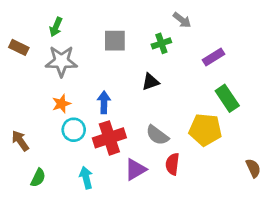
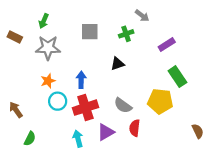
cyan arrow: (86, 178) -> (78, 139), moved

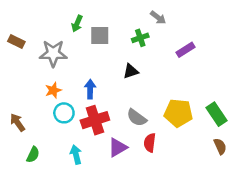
green arrow: (44, 21) -> (77, 24), moved
green rectangle: (177, 77) -> (217, 114), moved
cyan arrow: (78, 139) -> (76, 155), moved

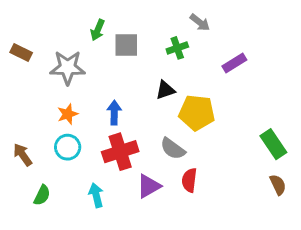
cyan circle: (64, 113) -> (68, 147), moved
yellow pentagon: (178, 113) -> (197, 113), moved

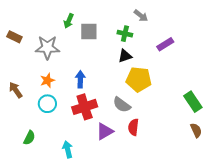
green cross: (177, 48) -> (125, 34), turned 32
black triangle: (165, 90) -> (125, 56), moved
brown arrow: (23, 155) -> (16, 90), moved
cyan arrow: (96, 195) -> (68, 149), moved

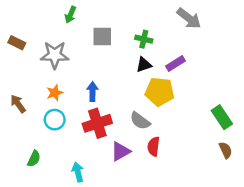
gray arrow: (141, 16) -> (189, 18), moved, size x1.5
green arrow: (69, 21) -> (71, 15), moved
purple rectangle: (165, 44) -> (175, 63), moved

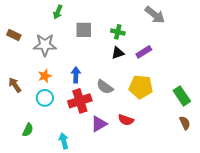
yellow pentagon: (160, 92) -> (141, 87), moved
gray semicircle: (140, 121) -> (105, 87), moved
red semicircle: (154, 146) -> (126, 120), turned -77

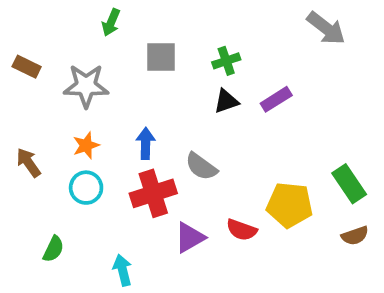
gray arrow: (155, 15) -> (326, 28), moved
green cross: (118, 32) -> (226, 61), turned -32
yellow pentagon: (141, 87) -> (290, 205), moved
brown semicircle: (185, 123) -> (355, 236), turned 96

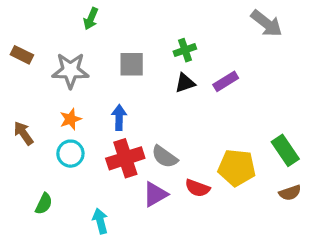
gray square: (161, 57) -> (132, 64), moved
gray semicircle: (201, 166) -> (165, 157), moved

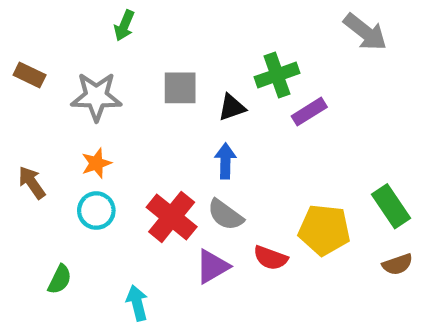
green cross: (185, 50) -> (277, 75), moved, size x1.4
black triangle: (185, 83) -> (232, 107), moved
blue arrow: (119, 117) -> (225, 161), moved
red cross: (125, 158) -> (172, 217), turned -33

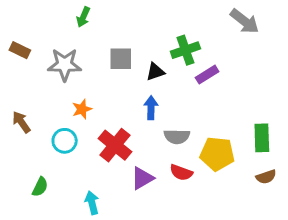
orange star: (96, 163) -> (82, 109), moved
green rectangle: (391, 206) -> (262, 138), turned 32
gray semicircle: (225, 215) -> (177, 136), moved, turned -35

